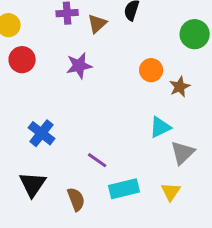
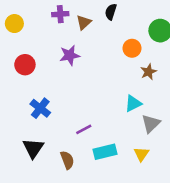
red circle: (22, 60) -> (25, 65), moved
orange circle: (151, 70) -> (132, 48), moved
purple line: (97, 160) -> (84, 129), turned -63

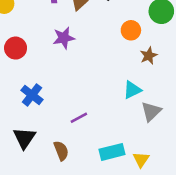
cyan rectangle: (105, 152) -> (112, 152), moved
yellow triangle: (141, 154) -> (141, 160), moved

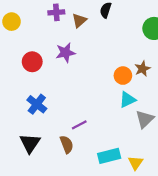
orange circle: (131, 30) -> (123, 76), moved
red circle: (16, 48) -> (32, 62), moved
brown semicircle: (61, 151) -> (67, 144), moved

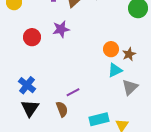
brown star: (142, 69) -> (129, 54), moved
blue cross: (37, 104) -> (27, 85), moved

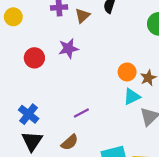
purple line: (73, 92) -> (81, 113), moved
brown semicircle: (62, 109) -> (70, 142), turned 70

